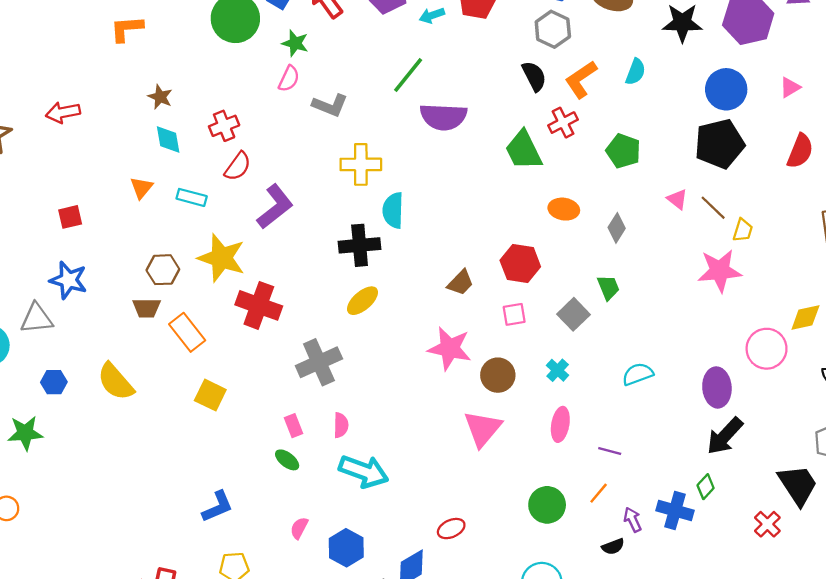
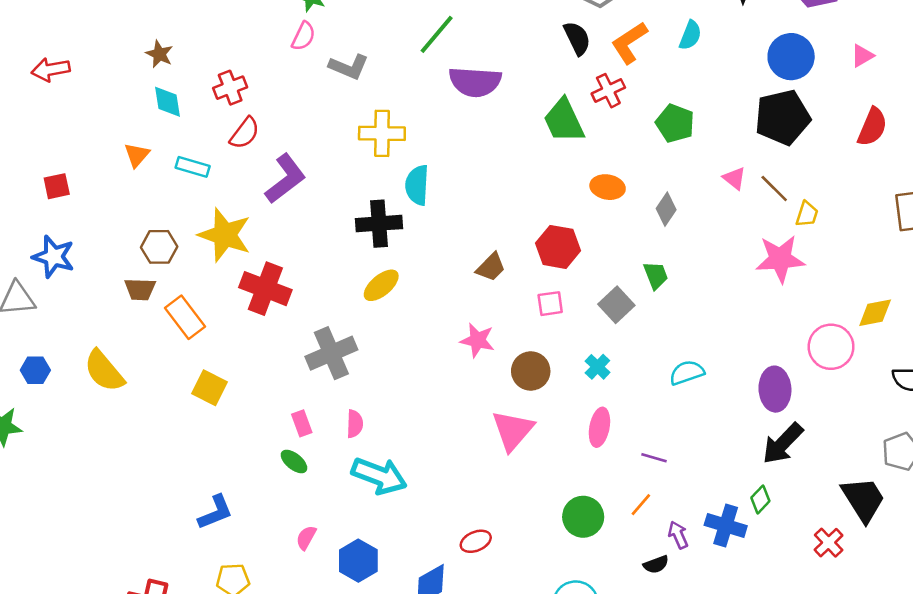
pink star: (450, 348) -> (477, 340), size x0.7

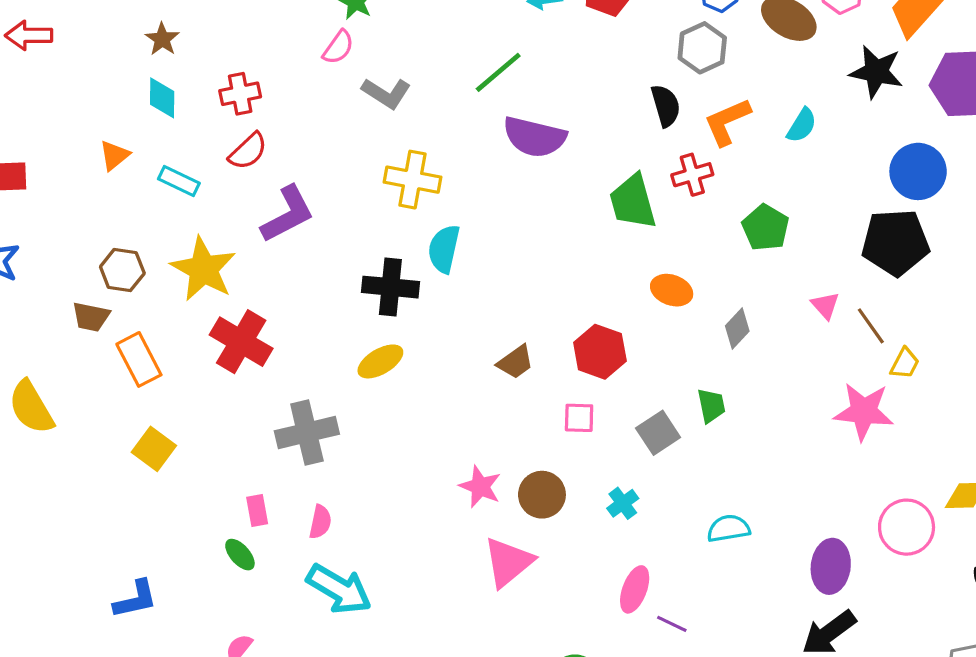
pink star: (477, 340) -> (480, 487), moved
pink ellipse: (599, 427) -> (635, 589), moved

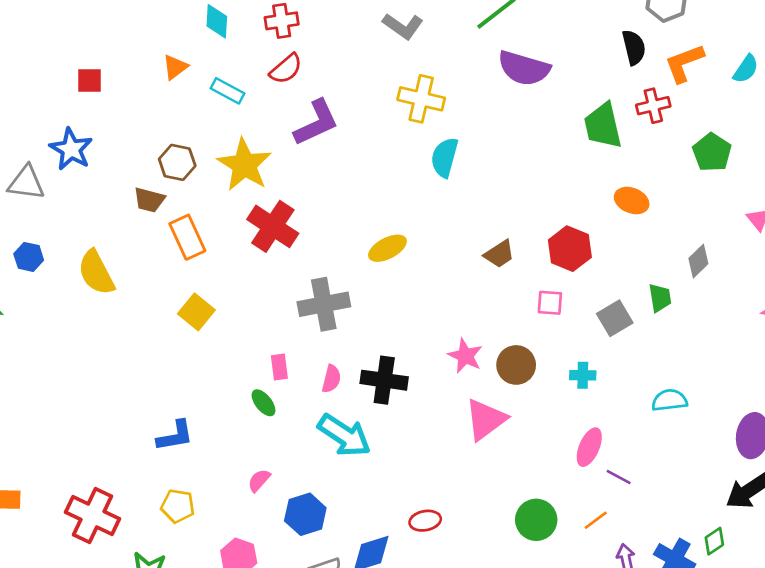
black cross: (390, 287) -> (384, 380), moved
gray diamond: (737, 329) -> (698, 261), moved
cyan cross: (623, 503) -> (583, 375), turned 35

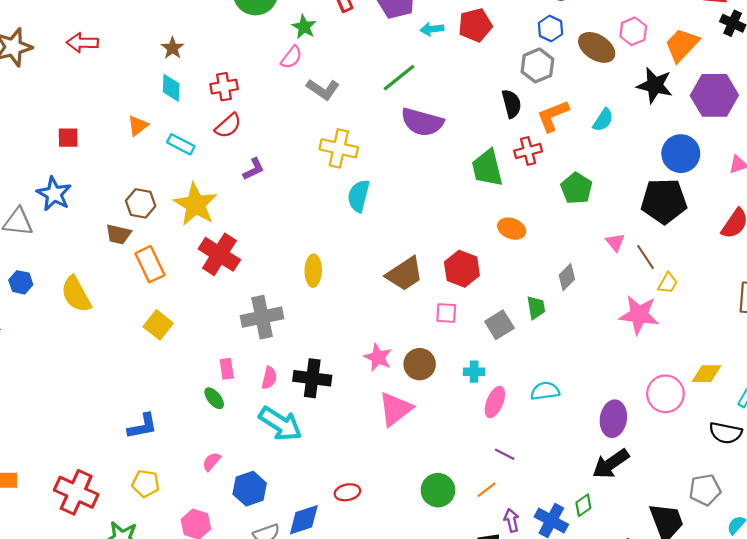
purple L-shape: (316, 123) -> (254, 169), size x0.6
yellow ellipse: (387, 248) -> (313, 271), turned -60
brown trapezoid: (499, 254) -> (405, 274), size x1.5
pink ellipse: (589, 447) -> (495, 402), moved

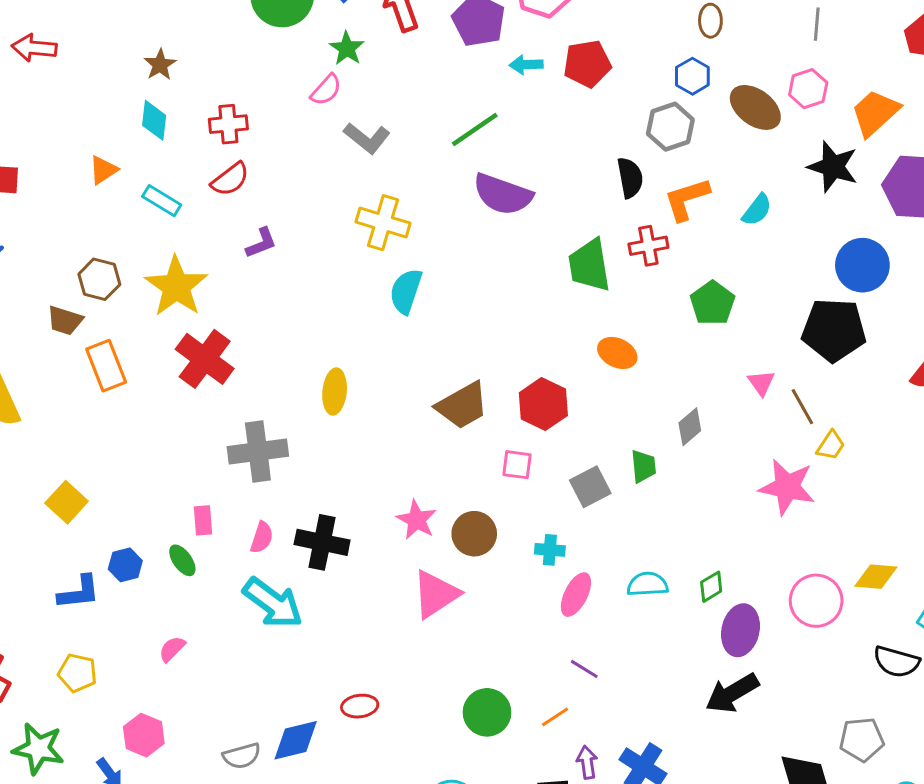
yellow square: (158, 325) -> (67, 502), moved
blue hexagon: (250, 489) -> (125, 565), moved, size x0.7
green diamond: (583, 505) -> (711, 587), moved

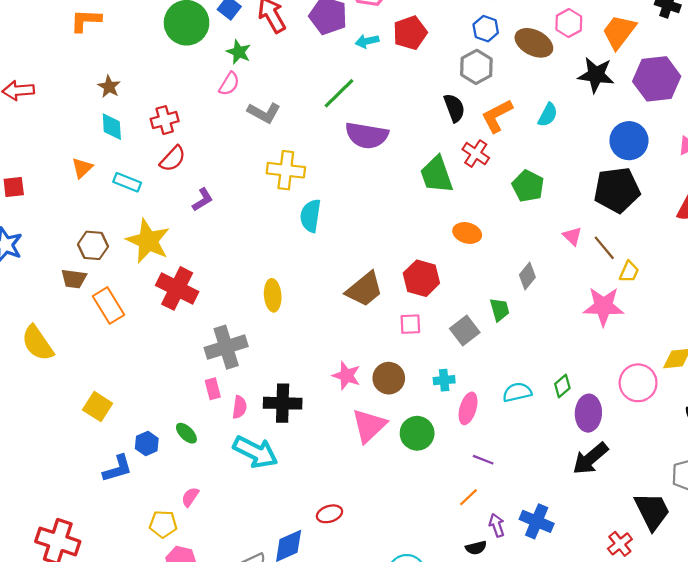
red cross: (648, 246) -> (476, 154), turned -36
pink rectangle: (203, 520) -> (213, 389), moved
yellow pentagon: (77, 673) -> (163, 524), moved
green circle: (487, 712) -> (417, 433), moved

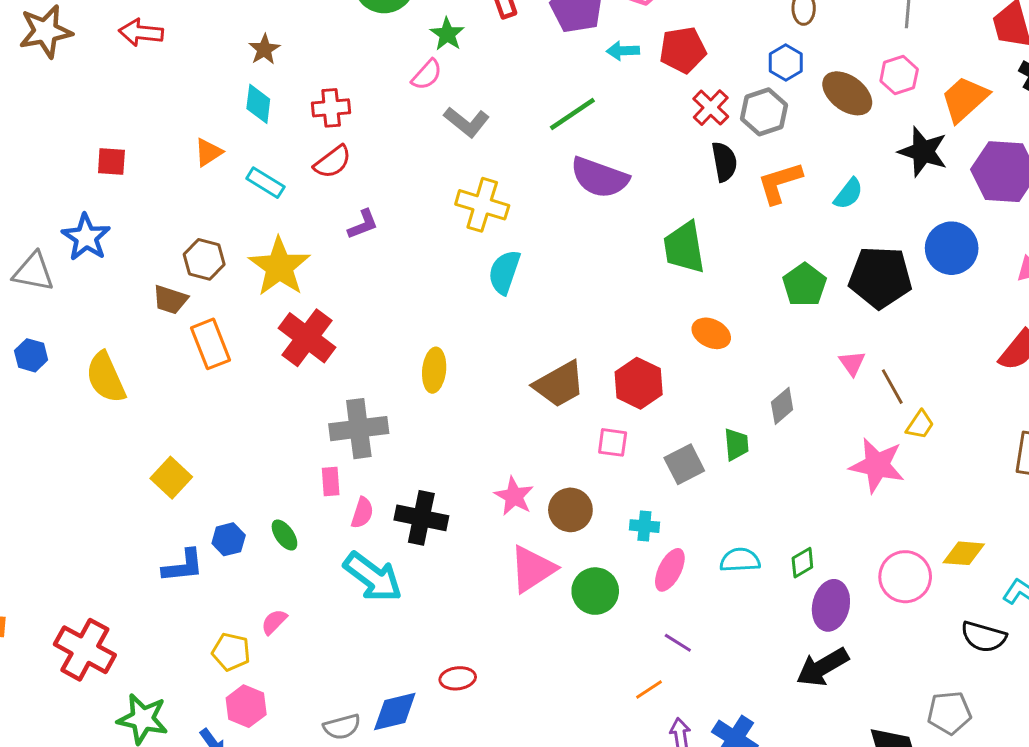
red cross: (476, 154) -> (711, 108), moved
black pentagon: (617, 190) -> (880, 277), moved

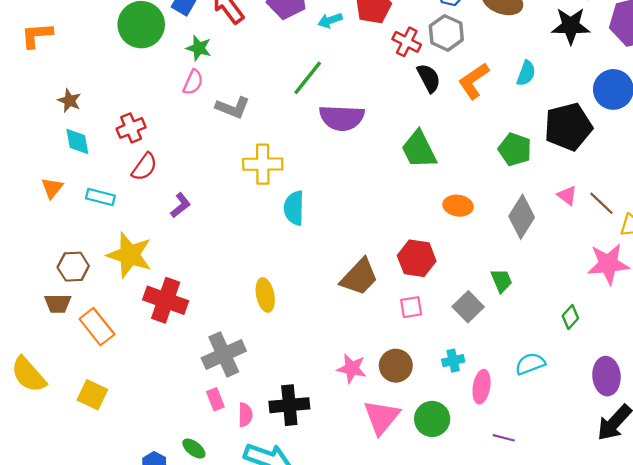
gray diamond: (782, 406) -> (522, 217), moved, size x1.5
yellow square: (171, 478) -> (92, 395), moved
green diamond: (802, 563) -> (570, 317), moved

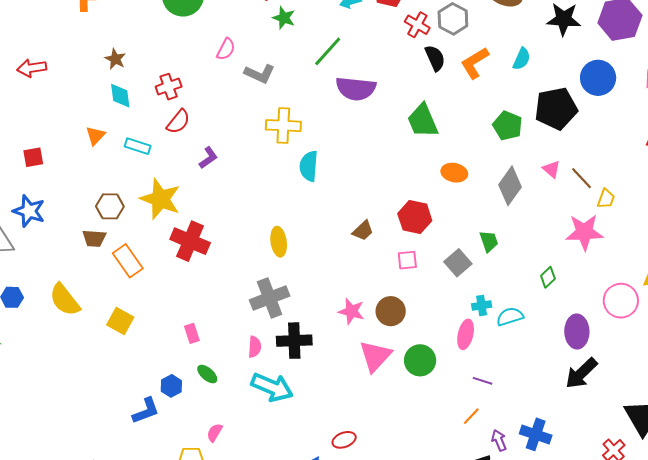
green star: (199, 48) -> (284, 18), moved
brown trapezoid: (359, 277) -> (363, 231), size x0.6
gray cross: (224, 354) -> (270, 298), moved
cyan cross: (453, 361) -> (482, 305), moved
pink rectangle: (215, 399) -> (192, 333), moved

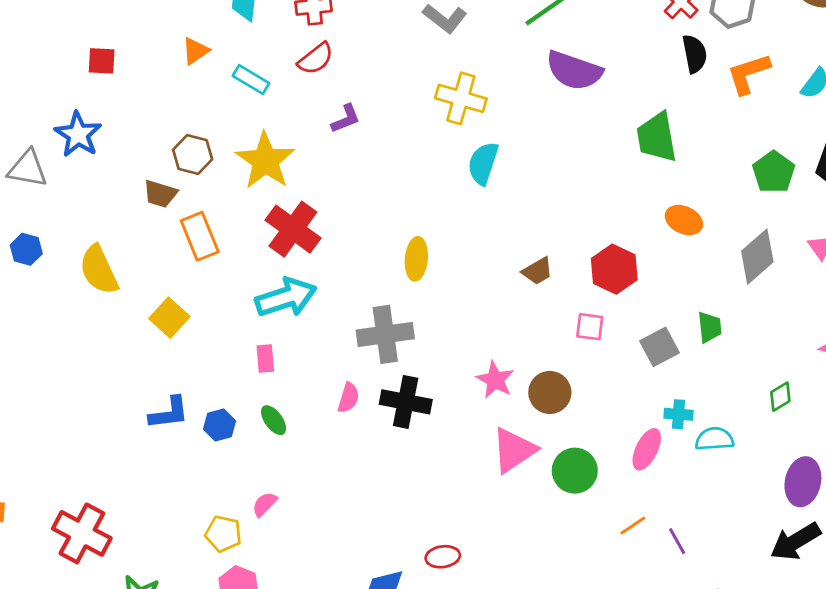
purple line: (483, 381) -> (677, 541), moved, turned 30
cyan arrow: (272, 387) -> (286, 297), moved, turned -54
blue L-shape: (146, 411) -> (169, 413), moved
orange line: (471, 416) -> (633, 526), moved

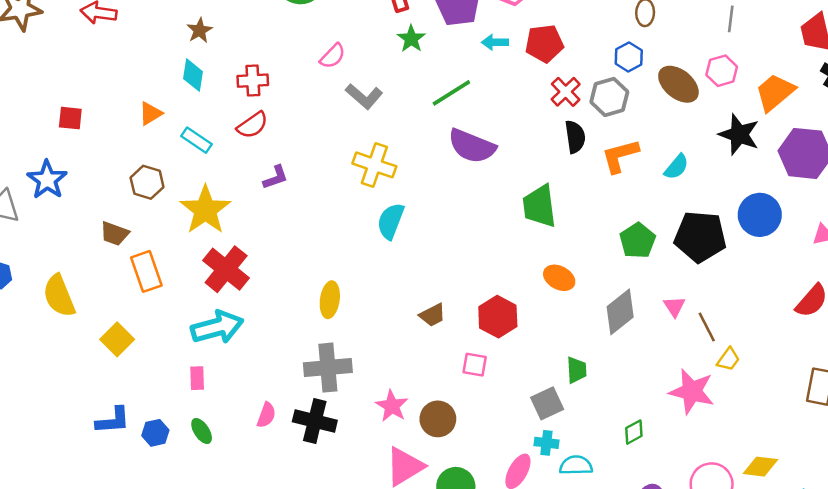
brown hexagon: (193, 154) -> (147, 182), moved
gray cross: (385, 334) -> (328, 368), moved
gray square: (659, 347) -> (547, 403), moved

